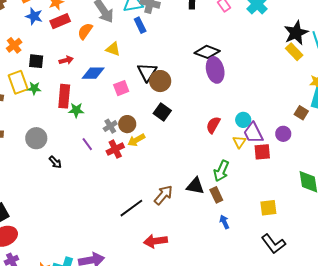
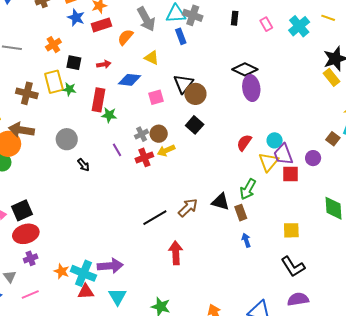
yellow triangle: (239, 142) -> (269, 162), size x1.5
red arrow: (155, 241) -> (176, 253), turned 90

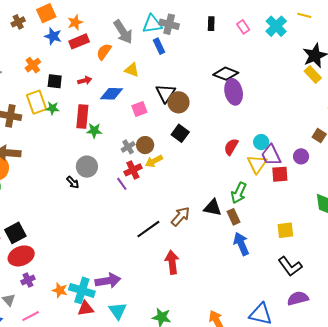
gray circle: (67, 139) -> (87, 167), moved
purple line: (117, 150) -> (122, 184), moved
blue arrow: (246, 240) -> (241, 244), size x1.6

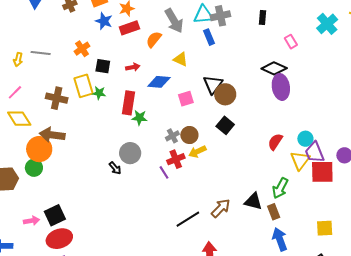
gray cross: (169, 24) -> (220, 16), turned -30
pink rectangle: (243, 27) -> (291, 42), moved
red square: (280, 174) -> (322, 172), size x1.4

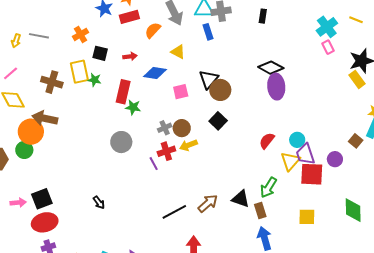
pink rectangle: (291, 42) -> (328, 47), moved
black arrow: (115, 168) -> (99, 203), moved
yellow square: (325, 228) -> (307, 217), moved

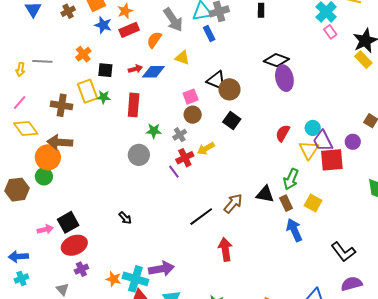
blue diamond: (155, 73) -> (153, 72), moved
black triangle: (209, 79) -> (216, 80), turned -40
green star: (133, 107) -> (154, 131), moved
brown circle: (182, 128) -> (193, 115), moved
yellow square: (307, 217) -> (313, 203), moved, turned 36

